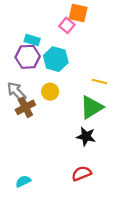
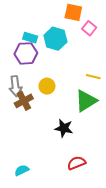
pink square: (67, 25) -> (89, 28), moved
cyan hexagon: (56, 59) -> (55, 39), moved
gray arrow: (16, 92) -> (15, 86), turned -144
black star: (86, 136) -> (64, 128), moved

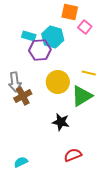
purple hexagon: (26, 53) -> (40, 50), moved
yellow circle: (47, 86) -> (58, 82), moved, size x1.5

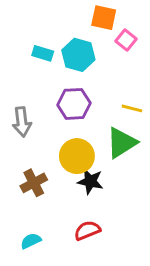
purple hexagon: (40, 50) -> (74, 104), moved
yellow circle: (58, 82) -> (77, 156), moved
brown cross: (23, 96) -> (34, 183), moved
red semicircle: (73, 155) -> (87, 230), moved

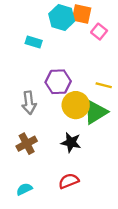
cyan hexagon: (78, 55) -> (62, 17), moved
gray arrow: (22, 122) -> (29, 103), moved
yellow circle: (77, 156) -> (76, 105), moved

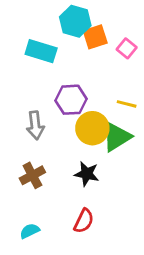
orange square: (82, 14) -> (95, 37), moved, turned -30
pink square: (99, 32) -> (127, 48), moved
cyan rectangle: (34, 42) -> (41, 51), size x1.5
red semicircle: (69, 181) -> (84, 221), turned 138

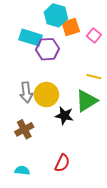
purple hexagon: (71, 100) -> (47, 49), moved
yellow circle: (92, 128) -> (46, 95), moved
black star: (87, 174) -> (64, 116), moved
cyan semicircle: (30, 231) -> (22, 170), turned 32

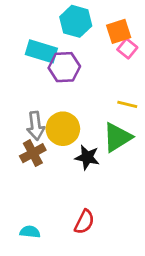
orange square: (71, 27) -> (119, 31), moved
brown cross: (24, 129) -> (33, 153), moved

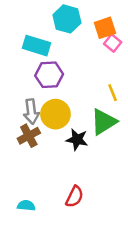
purple hexagon: (64, 67) -> (49, 75), moved
yellow line: (127, 104) -> (113, 93), turned 54

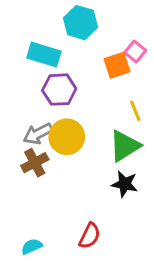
orange square: (105, 28) -> (117, 65), moved
gray arrow: (31, 112) -> (38, 134), turned 70
black star: (77, 140) -> (125, 184), moved
cyan semicircle: (26, 206) -> (32, 246), turned -30

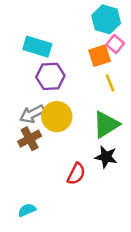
cyan hexagon: (80, 23) -> (106, 19), moved
yellow line: (135, 111) -> (110, 83), moved
red semicircle: (90, 236) -> (76, 174), moved

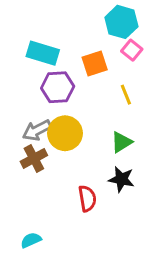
orange square: (100, 56) -> (95, 64), moved
green triangle: (106, 124) -> (121, 142), size x0.7
red semicircle: (76, 174) -> (87, 199), turned -35

